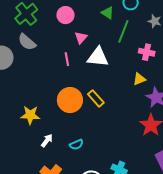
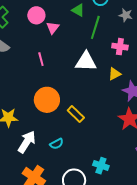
pink triangle: (81, 38) -> (53, 28), moved
white triangle: (98, 57) -> (86, 62), moved
yellow rectangle: (96, 98) -> (76, 114), moved
white arrow: (47, 141) -> (27, 142), size x1.6

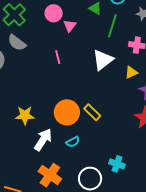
white triangle: (86, 62) -> (103, 60), turned -40
orange circle: (47, 100) -> (67, 112), moved

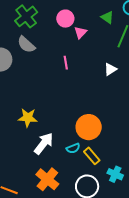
white triangle: (103, 60) -> (110, 69), size x0.6
orange circle: (67, 112) -> (89, 127), moved
yellow rectangle: (92, 112) -> (92, 156), moved

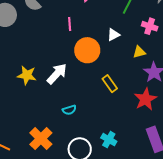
orange circle: (89, 127) -> (87, 50), moved
white arrow: (44, 143) -> (57, 74), moved
yellow rectangle: (92, 156) -> (110, 84), moved

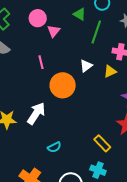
yellow triangle: (139, 52) -> (110, 71), moved
yellow rectangle: (110, 84) -> (102, 143), moved

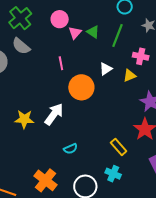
green triangle: (80, 14) -> (93, 32), moved

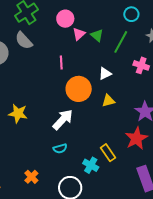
yellow triangle: (130, 76) -> (108, 101), moved
white arrow: (54, 114) -> (63, 120), moved
cyan cross: (113, 174) -> (91, 165), moved
orange cross: (46, 180) -> (31, 177), size x0.6

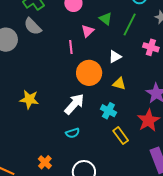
pink triangle: (79, 34) -> (88, 31), moved
yellow triangle: (108, 101) -> (119, 84), turned 32
cyan cross: (91, 165) -> (108, 111), moved

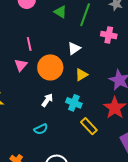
pink triangle: (88, 31) -> (21, 65), moved
yellow triangle: (119, 84) -> (81, 75), turned -40
white arrow: (74, 104) -> (47, 100), moved, size x0.6

